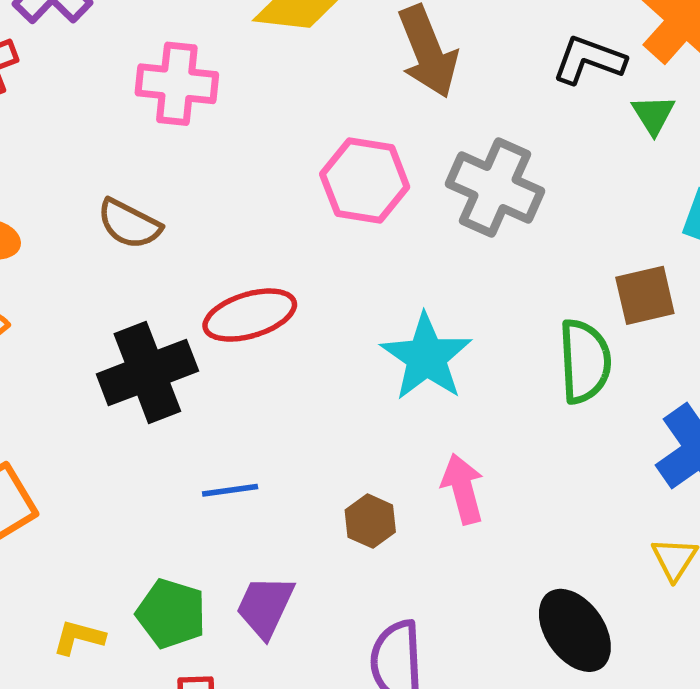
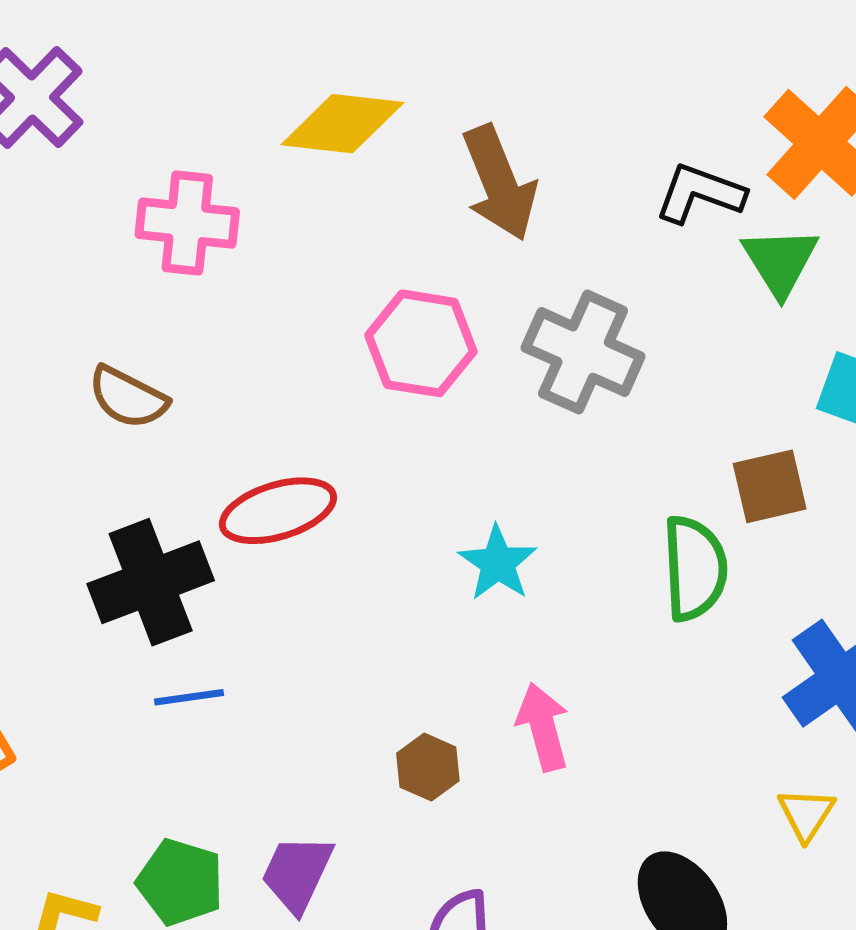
green triangle: (653, 115) -> (780, 261), size x1.4
cyan star: (426, 357) -> (498, 563), size x0.7
blue line: (230, 490) -> (189, 697), moved

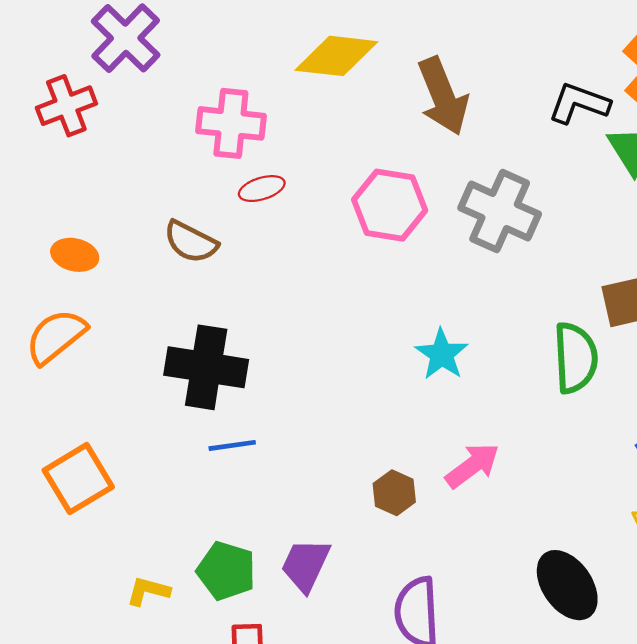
red ellipse: (278, 511) -> (262, 189), moved, size x0.6
black cross: (151, 582) -> (206, 367), turned 30
pink arrow: (543, 727) -> (472, 466), turned 68

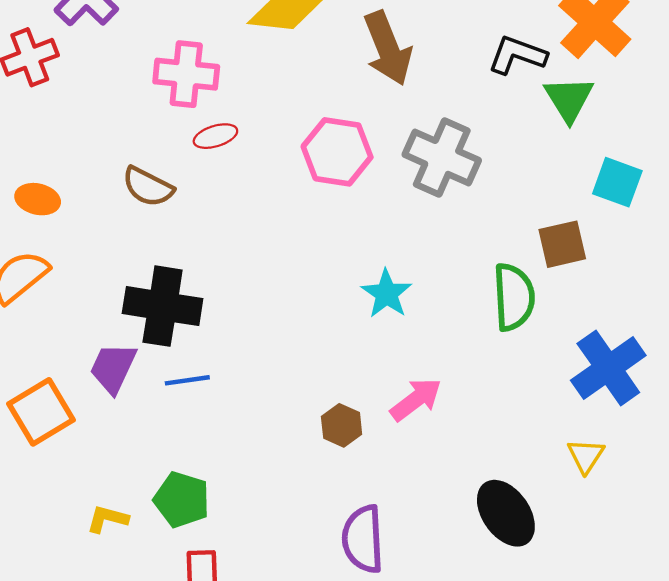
purple trapezoid: (306, 565) -> (113, 368), moved

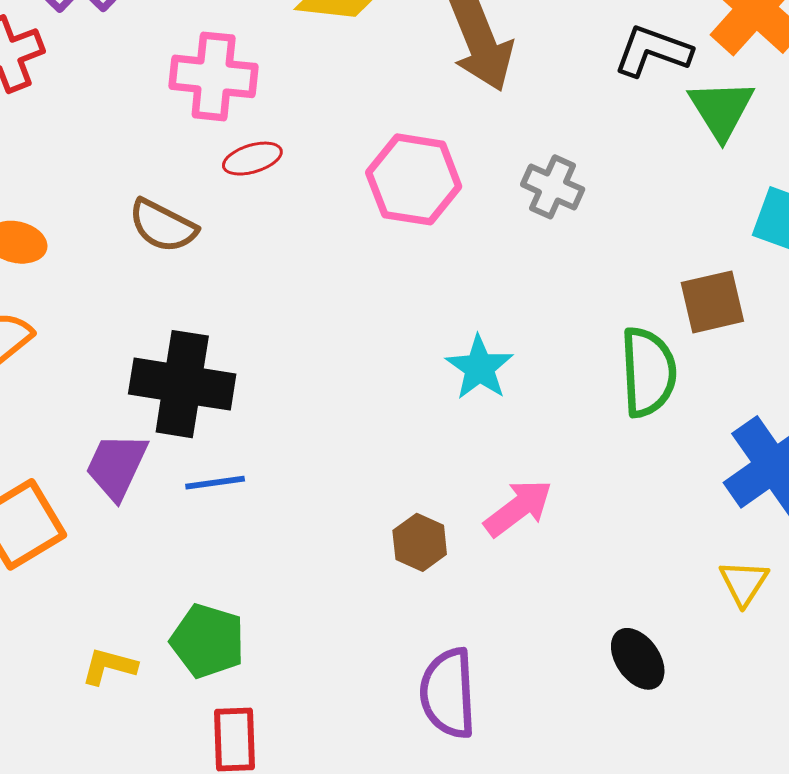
gray cross: (442, 157) -> (553, 187), size x0.6
black ellipse: (506, 513) -> (638, 659), size x0.7

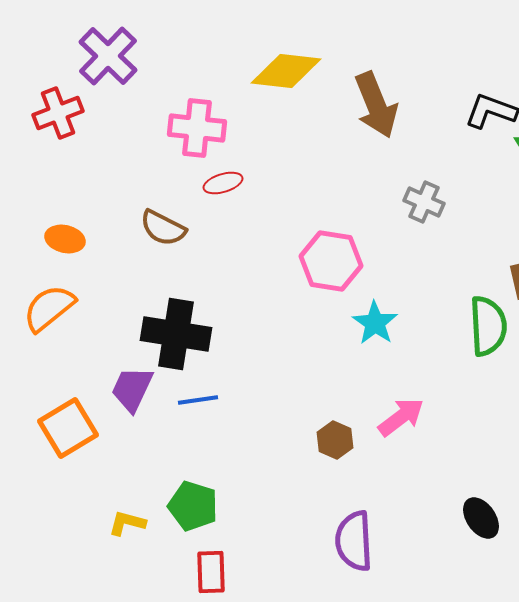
pink hexagon: (414, 179) -> (331, 261), moved

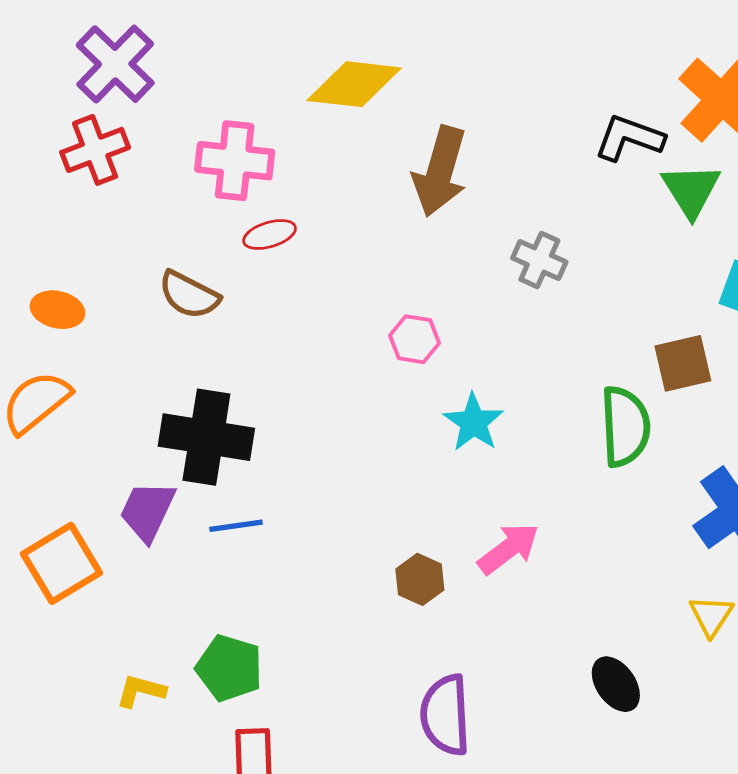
brown arrow: (376, 105) -> (440, 171), moved, turned 38
red cross: (58, 113) -> (95, 150), moved
pink hexagon: (331, 261) -> (415, 339), size x0.6

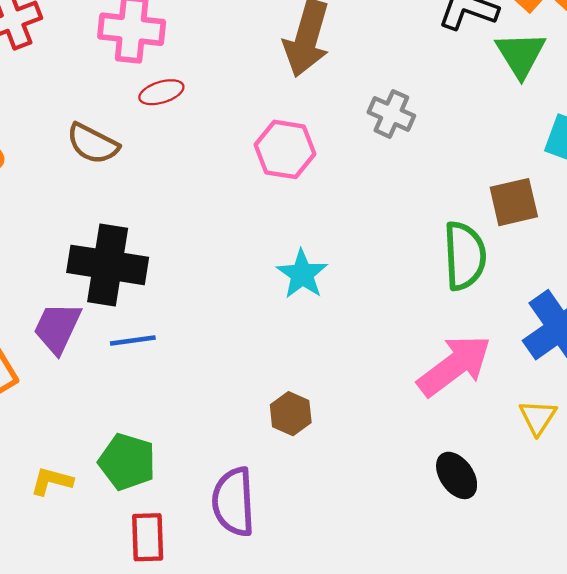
pink hexagon: (415, 339) -> (285, 149), moved, size x1.4
cyan star: (474, 422) -> (302, 274), moved
pink arrow: (508, 549) -> (454, 366), moved, size x1.4
brown hexagon: (420, 579) -> (291, 414), moved
purple semicircle: (445, 715) -> (233, 502), moved

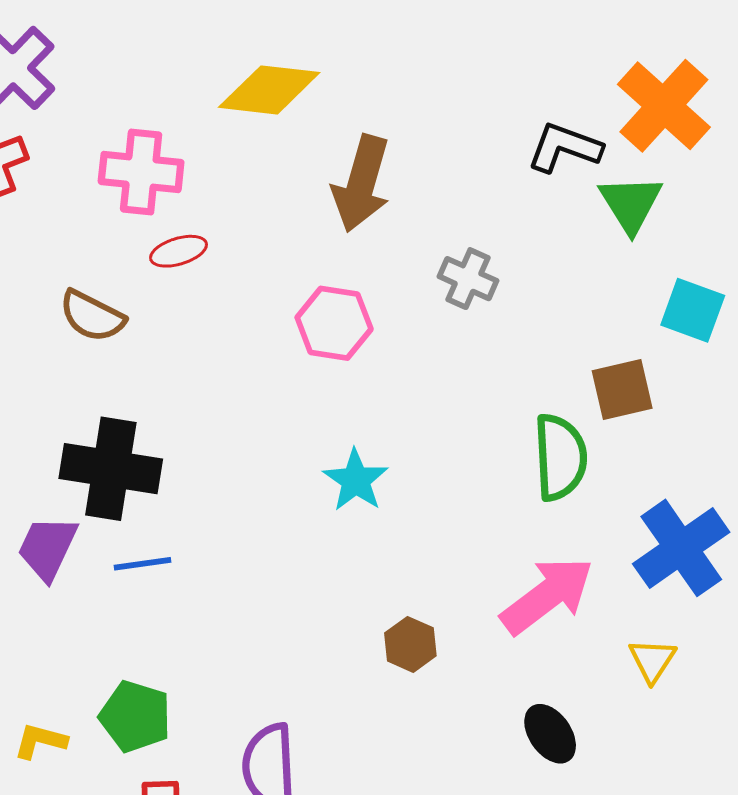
brown hexagon: (291, 414) -> (410, 644), moved

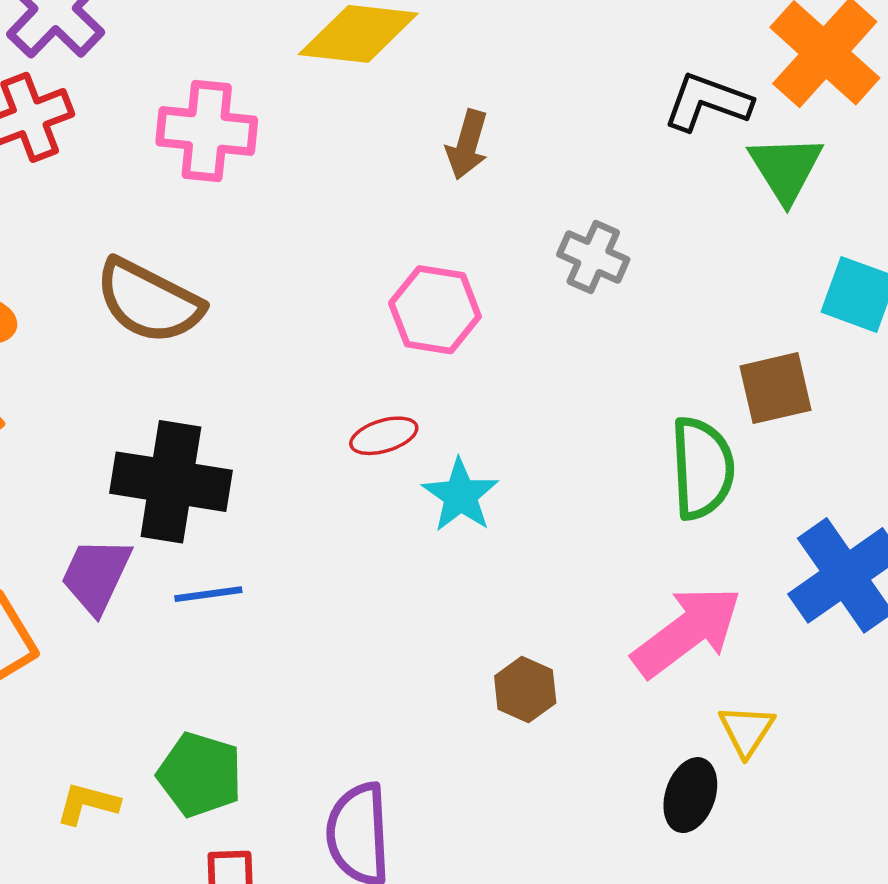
brown arrow: (361, 184) -> (467, 145), size x0.6
red ellipse: (179, 251) -> (384, 436), moved
brown semicircle: (92, 316) -> (149, 301), size x1.4
yellow triangle: (652, 660) -> (747, 730), moved
black ellipse: (550, 734) -> (690, 795), turned 54

